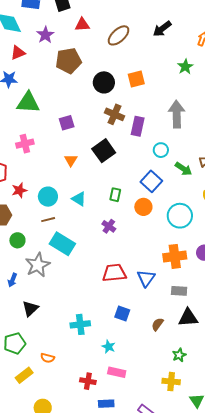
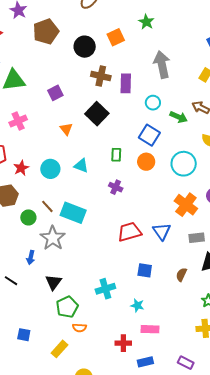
green star: (185, 67) -> (146, 22), moved
brown line: (48, 220) -> (47, 206), moved, turned 72
orange cross: (175, 256) -> (186, 205), turned -35
green pentagon: (15, 343) -> (67, 307), moved

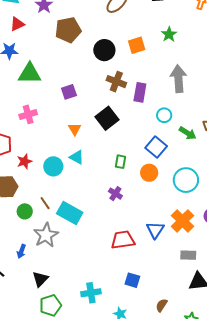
cyan triangle: (81, 166) -> (77, 157), moved
blue triangle: (162, 231) -> (155, 230), moved
brown semicircle: (181, 275) -> (162, 305), moved

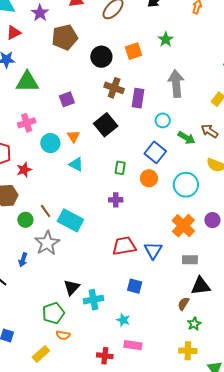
cyan circle: (53, 166) -> (50, 143), moved
purple cross: (115, 194) -> (116, 200), turned -32
blue triangle: (155, 230) -> (153, 250), moved
black triangle: (40, 279) -> (72, 287), moved
brown semicircle: (162, 305) -> (183, 304), moved

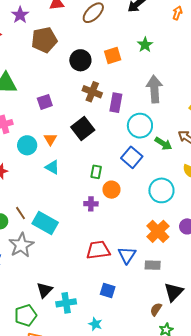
cyan circle: (163, 120) -> (140, 126), size x1.6
orange circle: (149, 178) -> (111, 190), moved
gray rectangle: (190, 260) -> (153, 265), moved
black triangle: (201, 286) -> (174, 292), turned -40

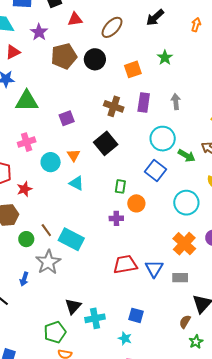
black circle: (80, 60) -> (95, 59), moved
gray arrow: (154, 89) -> (176, 102), size x0.6
purple rectangle: (116, 103) -> (144, 102), moved
blue square: (108, 290) -> (136, 315), moved

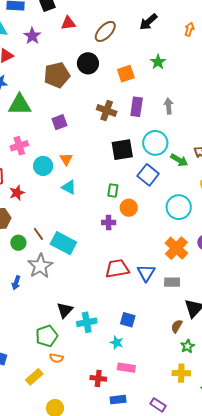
brown pentagon: (64, 56) -> (57, 75), moved
black square: (106, 143) -> (122, 150), moved, turned 30

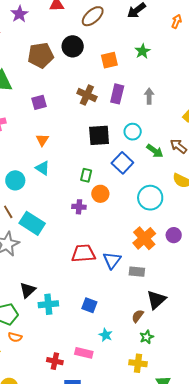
cyan circle: (155, 143) -> (133, 132), size x0.7
cyan circle: (43, 166) -> (15, 180), moved
cyan star: (117, 343) -> (106, 335), moved

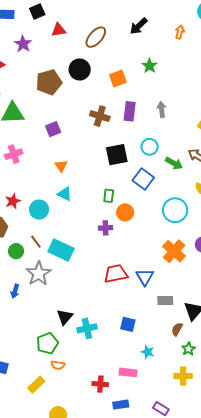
gray rectangle: (137, 272) -> (165, 300), moved

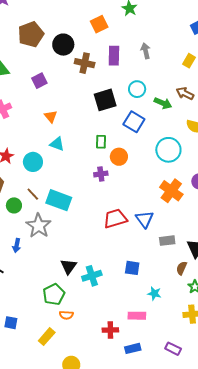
black circle: (80, 69) -> (63, 45), moved

